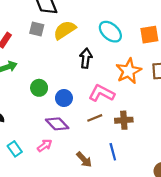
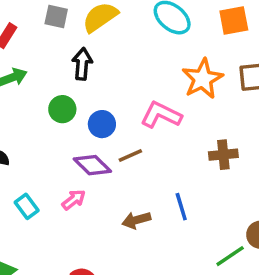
black arrow: (86, 58) -> (82, 64), moved
brown line: (95, 118) -> (130, 156), moved
brown cross: (124, 120) -> (223, 155), moved
brown arrow: (84, 160) -> (136, 220), turned 120

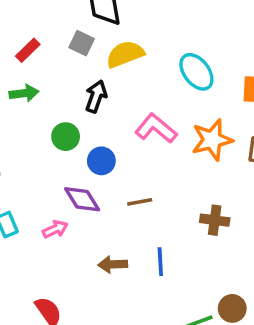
pink L-shape: (161, 115) -> (156, 128), moved
brown line: (130, 156) -> (140, 202), moved

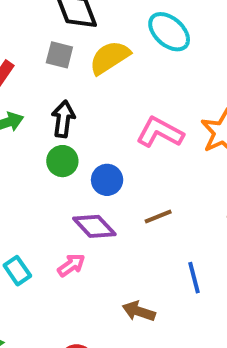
cyan ellipse: (196, 72) -> (169, 32), moved
black arrow: (96, 96) -> (63, 119), moved
brown arrow: (113, 264) -> (139, 311), moved, turned 32

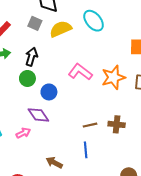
brown line: (158, 217) -> (90, 125), moved

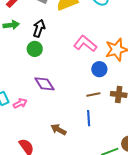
blue circle: (49, 92) -> (99, 69), moved
pink arrow: (23, 133) -> (20, 103), moved

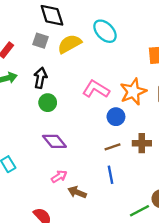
green circle: (35, 49) -> (48, 103), moved
pink arrow: (20, 103) -> (59, 176), moved

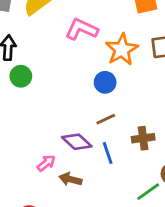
pink L-shape: (96, 89) -> (82, 29), moved
purple diamond: (54, 141) -> (77, 142), moved
brown cross: (142, 143) -> (143, 138), moved

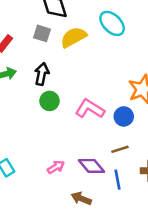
pink L-shape: (82, 29) -> (90, 109), moved
pink arrow: (46, 163) -> (56, 167), moved

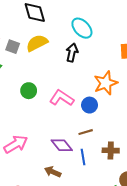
gray square: (42, 33) -> (13, 47), moved
yellow semicircle: (74, 37) -> (37, 43), moved
black arrow: (42, 74) -> (72, 53), moved
pink arrow: (56, 167) -> (16, 144), moved, size x1.6

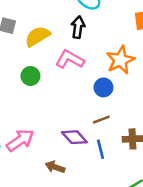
yellow semicircle: (37, 43) -> (37, 36), moved
pink L-shape: (62, 98) -> (70, 59), moved
brown arrow: (53, 172) -> (55, 167), moved

